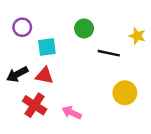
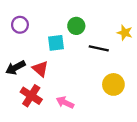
cyan square: (47, 47) -> (56, 43), moved
red triangle: (44, 75) -> (40, 69), turned 30

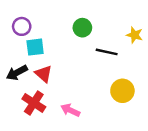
cyan square: (56, 43) -> (35, 47), moved

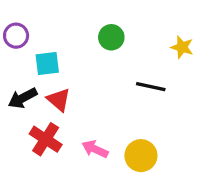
purple circle: (22, 26) -> (16, 36), moved
black line: (107, 52) -> (151, 87), moved
yellow circle: (122, 91) -> (141, 156), moved

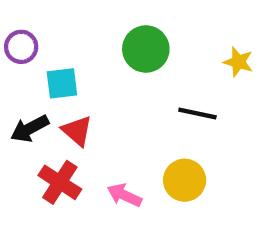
green circle: (111, 37) -> (146, 49), size x1.4
yellow circle: (141, 156) -> (185, 180), moved

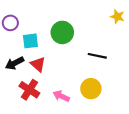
green circle: (146, 49) -> (62, 32), moved
yellow star: (238, 62) -> (117, 17), moved

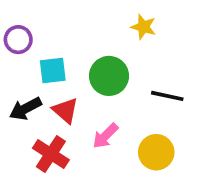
yellow star: (117, 17) -> (144, 27), moved
green circle: (62, 32) -> (109, 76), moved
pink arrow: (61, 96) -> (105, 136), moved, turned -70

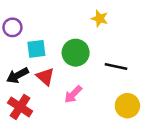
yellow circle: (156, 152) -> (127, 106), moved
red cross: (51, 154) -> (20, 107), moved

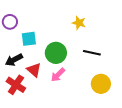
yellow star: (100, 19) -> (79, 23), moved
green circle: (76, 53) -> (56, 53), moved
red triangle: (45, 77) -> (34, 70), moved

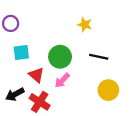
cyan square: (29, 39) -> (21, 52), moved
black arrow: (14, 60) -> (15, 94), moved
red cross: (16, 85) -> (40, 102), moved

